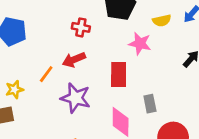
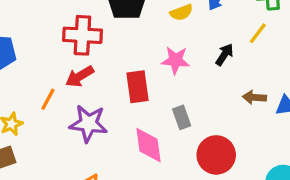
red cross: (81, 27) -> (82, 35), size x1.6
pink star: (140, 44) -> (176, 60), moved

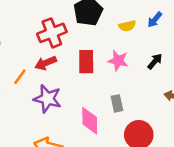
red cross: (82, 35) -> (52, 33), turned -32
red rectangle: (137, 87) -> (86, 62), moved

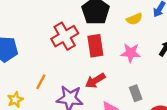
red rectangle: (86, 62) -> (95, 46), moved
red arrow: (46, 63) -> (95, 81), moved

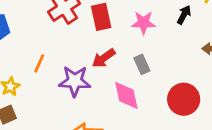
gray rectangle: (136, 93) -> (142, 64), moved

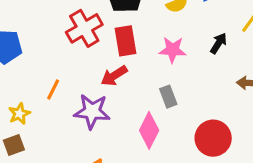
red arrow: (104, 58) -> (114, 76), moved
pink diamond: (126, 95) -> (149, 130), turned 36

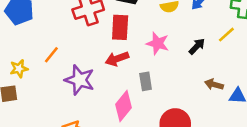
red arrow: (114, 76) -> (117, 59), moved

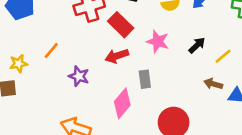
red rectangle: (120, 27) -> (121, 25), turned -50
yellow line: (226, 35) -> (223, 56), moved
purple star: (80, 80) -> (79, 76), size x0.7

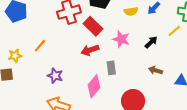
yellow line: (223, 56) -> (174, 31), moved
purple star: (79, 76) -> (55, 76), moved
brown arrow: (213, 84) -> (155, 70), moved

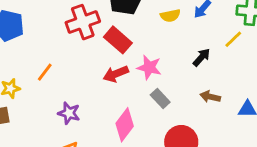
pink star: (121, 39) -> (149, 67), moved
gray rectangle: (111, 68) -> (160, 98), moved, turned -32

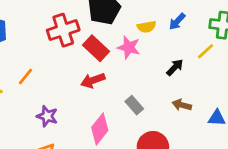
pink star: (149, 67) -> (129, 47), moved

